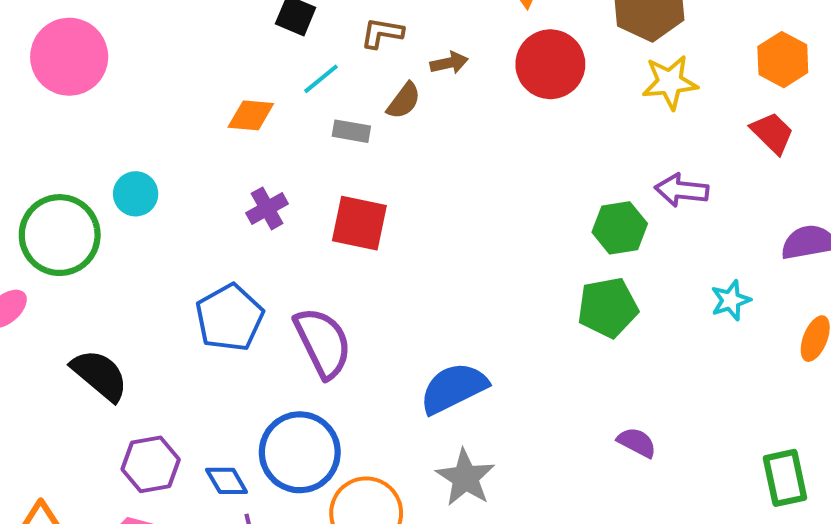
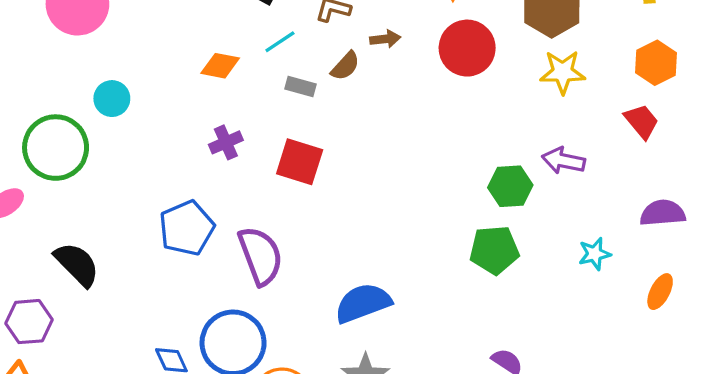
cyan circle: (136, 194) -> (112, 99), moved
purple hexagon: (151, 464) -> (29, 322), moved

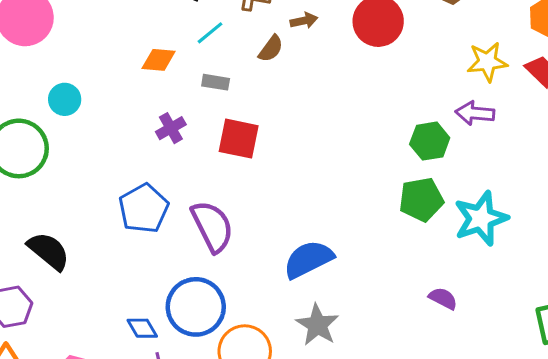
yellow star: (563, 72) -> (487, 62), moved
gray rectangle: (300, 87) -> (216, 82), moved
cyan star: (595, 254) -> (481, 218), moved, size x1.8

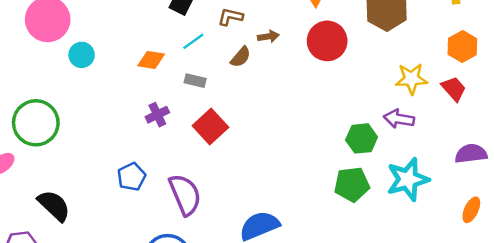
cyan circle: (65, 99) -> (82, 55), moved
red square: (239, 139) -> (210, 126), turned 32
blue pentagon: (144, 208) -> (132, 177), size x0.7
cyan star: (481, 218) -> (408, 179), moved

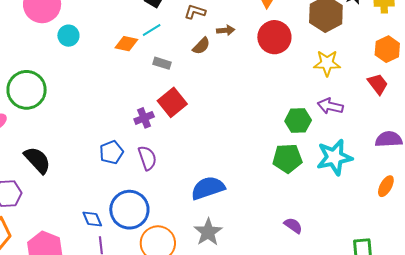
cyan line: (193, 41) -> (152, 30), moved
yellow star: (411, 79) -> (327, 63), moved
purple cross: (157, 115) -> (144, 118), moved
blue pentagon: (132, 177) -> (111, 152), moved
purple semicircle: (185, 195) -> (147, 158), size x0.7

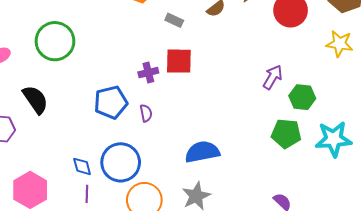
green circle: (27, 90) -> (55, 41), moved
red square: (172, 102) -> (179, 61), turned 32
purple arrow: (330, 106) -> (273, 77), moved, turned 100
blue pentagon: (111, 152) -> (111, 102), size x1.4
purple semicircle: (147, 158) -> (146, 113), size x0.7

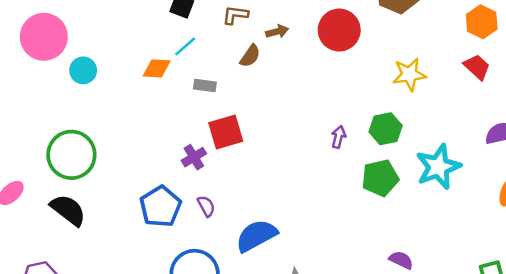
yellow star: (340, 44) -> (409, 74), moved
purple arrow: (273, 77) -> (338, 137), moved, size x0.7
black semicircle: (35, 100) -> (68, 210), moved
blue semicircle: (202, 152) -> (256, 236), moved

